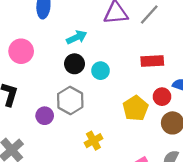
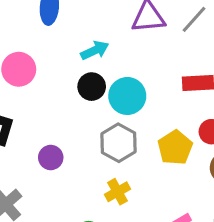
cyan circle: (101, 71) -> (127, 96), size x1.5
gray hexagon: (70, 100) -> (119, 143), moved

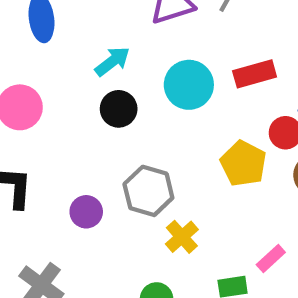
cyan circle: (127, 96) -> (189, 85), moved
gray hexagon: (119, 143) -> (148, 191), moved

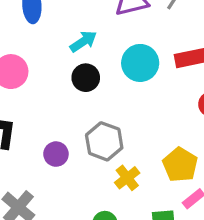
yellow pentagon: (243, 164) -> (180, 165), moved

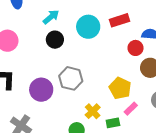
purple circle: (56, 154) -> (41, 90), size x1.5
yellow cross: (127, 178) -> (93, 111), moved

